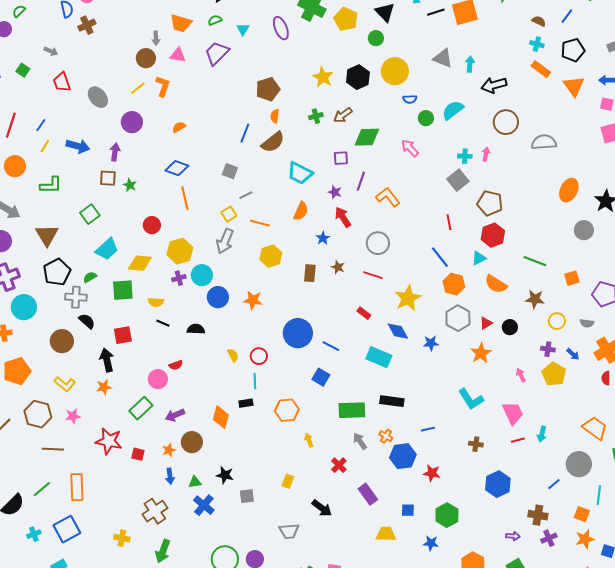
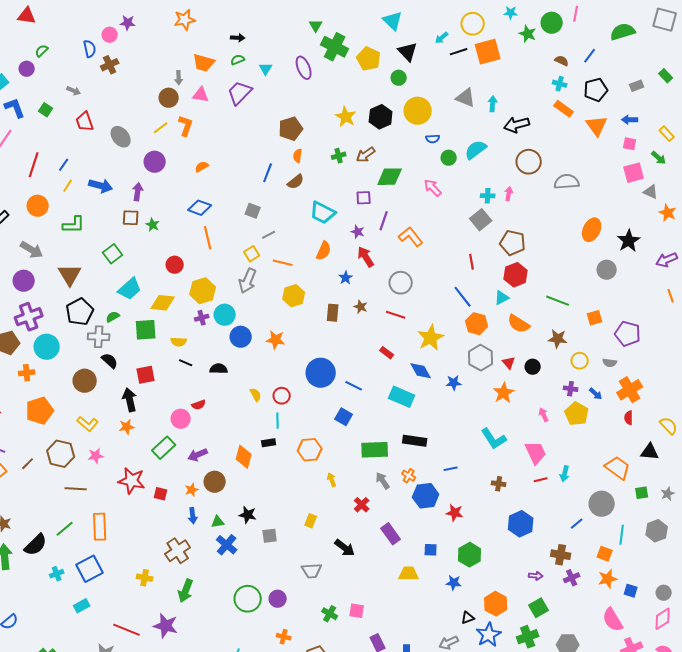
brown semicircle: (273, 142) -> (296, 182), size x0.7
red triangle: (486, 323) -> (509, 363), turned -40

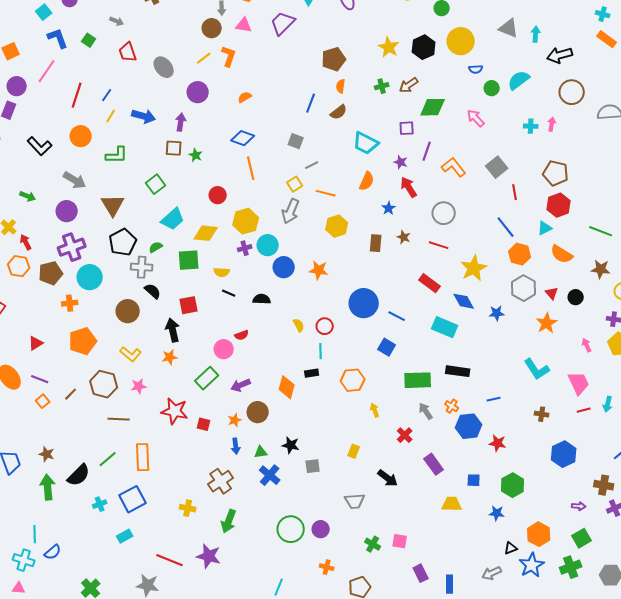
gray square: (481, 220) -> (497, 167), moved
red rectangle: (387, 353) -> (430, 283), size x1.5

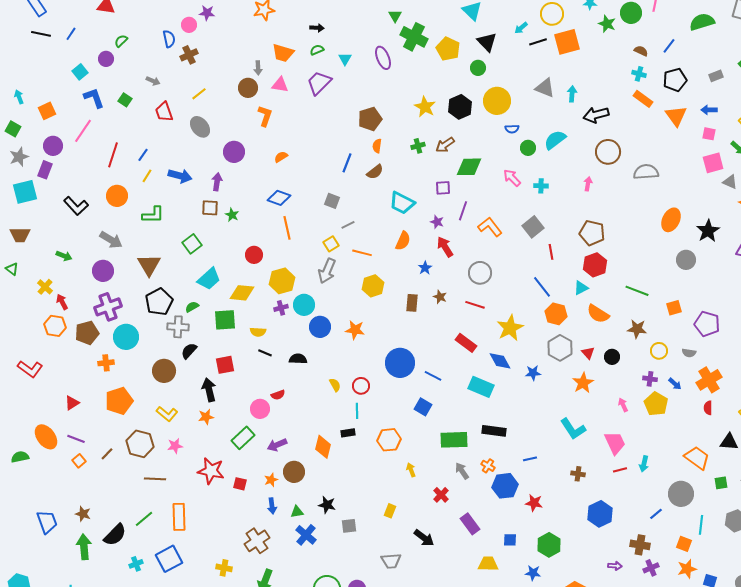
yellow line: (204, 58) -> (199, 94), moved
cyan cross: (531, 126) -> (541, 186), moved
black semicircle: (153, 291) -> (189, 351), turned -90

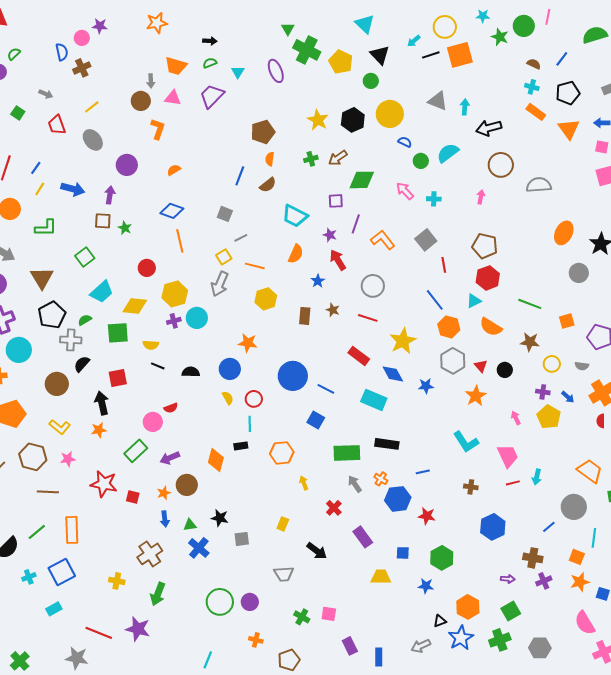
blue semicircle: (512, 129) -> (405, 142), turned -152
blue circle: (320, 327) -> (230, 369), moved

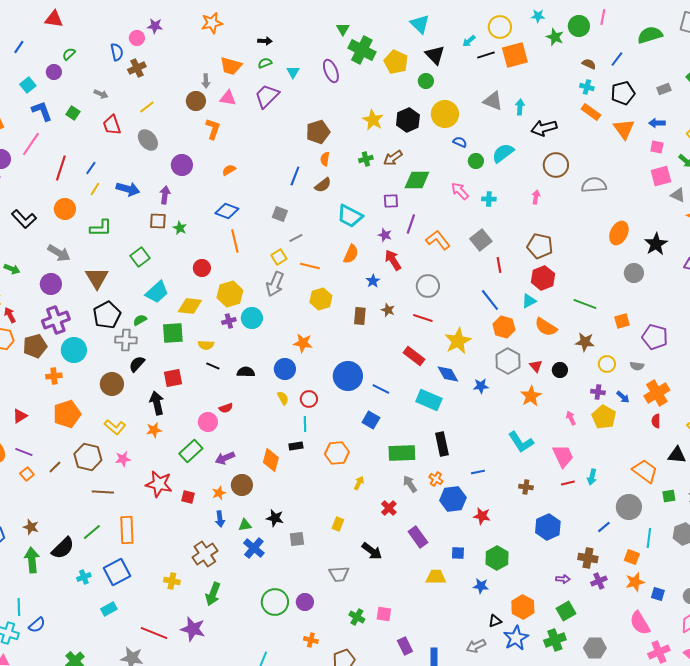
black rectangle: (387, 444) -> (442, 444), turned 70
yellow arrow: (304, 483) -> (359, 483), turned 48

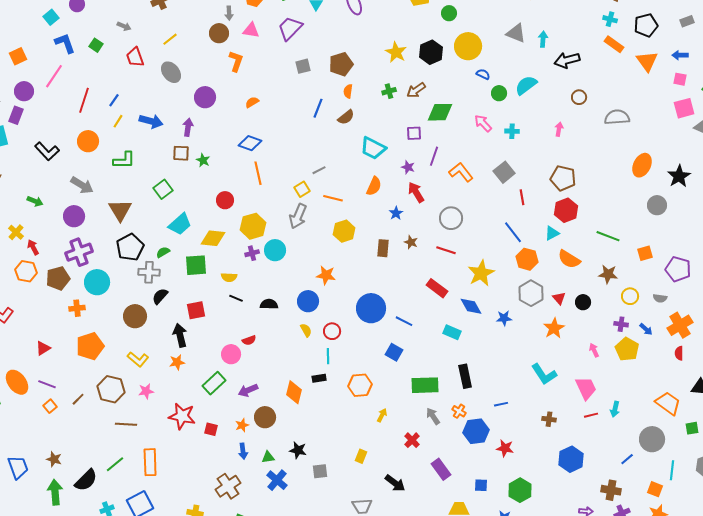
brown circle: (556, 165) -> (579, 97), size x0.6
gray square: (280, 214) -> (303, 66), moved, turned -35
cyan rectangle: (429, 400) -> (452, 332), size x0.7

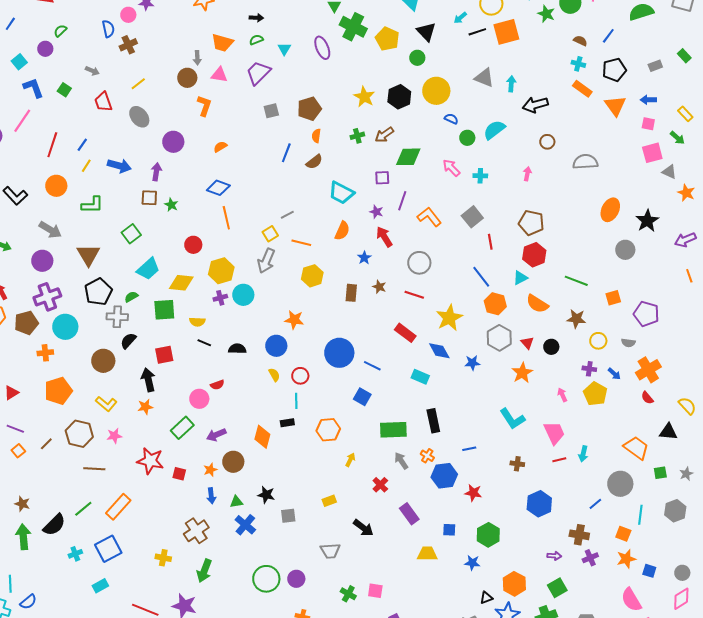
red semicircle: (679, 353) -> (647, 398), turned -40
yellow rectangle: (361, 456) -> (329, 501), turned 48
orange rectangle: (150, 462) -> (118, 507), turned 44

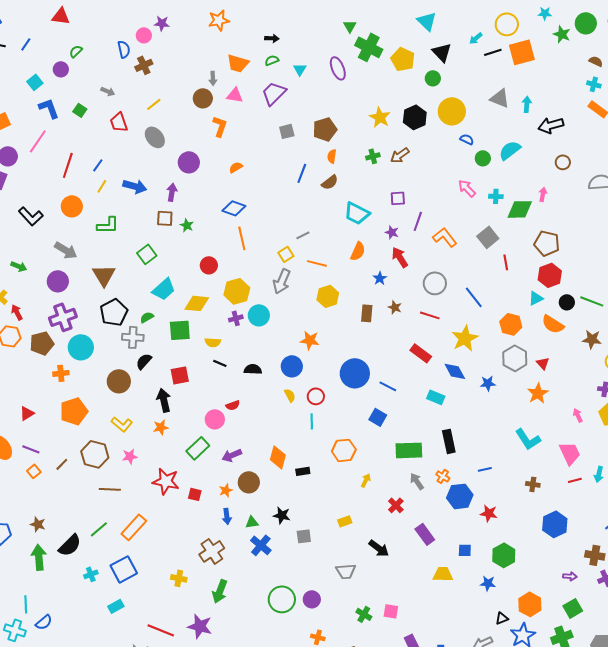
green diamond: (408, 157) -> (520, 209), moved
blue line: (481, 277) -> (474, 297), moved
black circle: (551, 347) -> (567, 302), moved
black rectangle: (287, 423) -> (303, 471), moved

